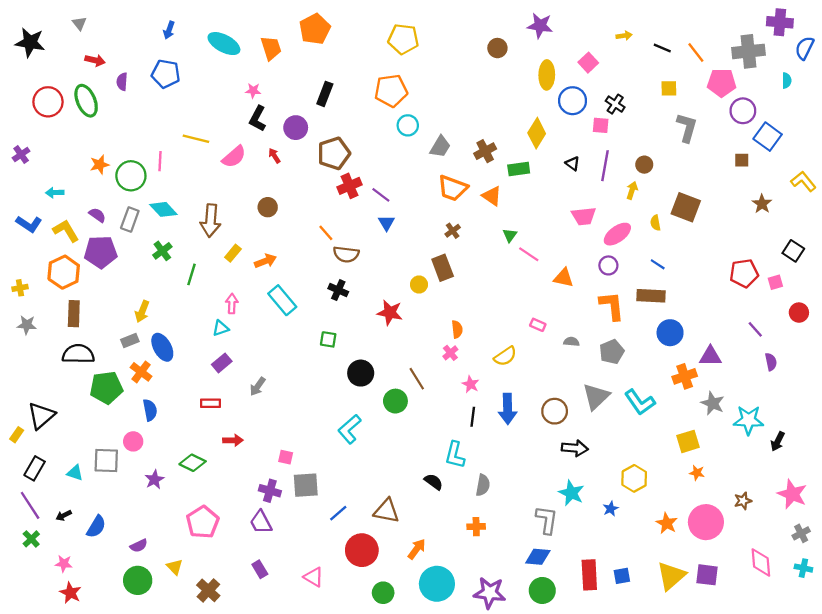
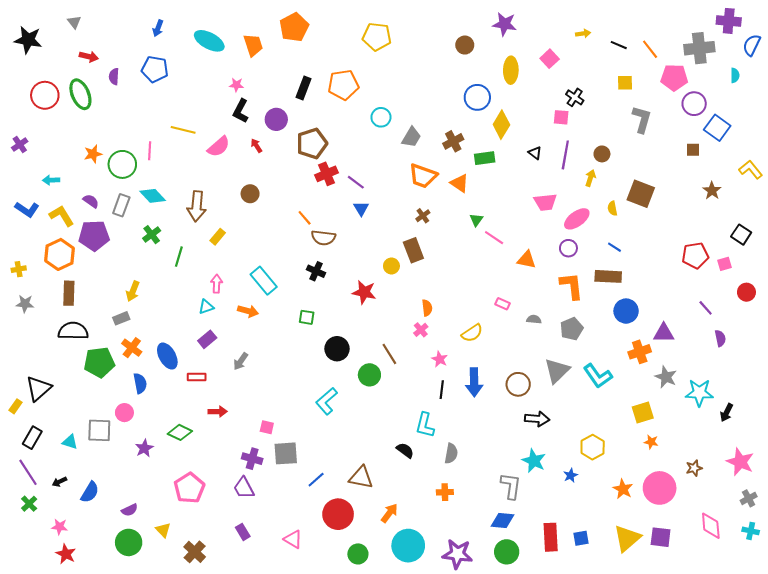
orange pentagon: (391, 91) -> (343, 85), moved
blue circle: (573, 101) -> (477, 97), moved
orange arrow: (265, 261) -> (248, 311), moved, turned 36
blue ellipse: (162, 347) -> (167, 356), moved

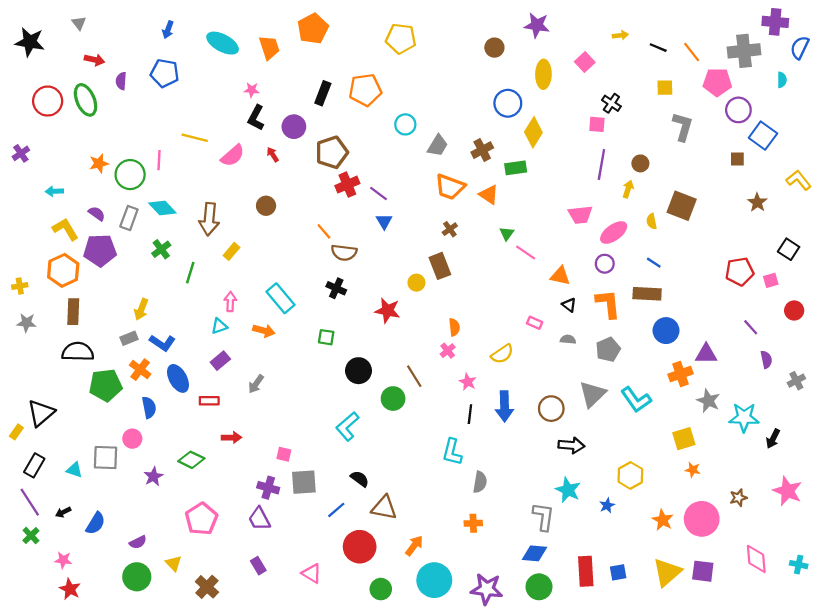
black triangle: (535, 153) -> (569, 305), moved
blue L-shape: (27, 209) -> (162, 343), moved
black semicircle: (405, 450) -> (360, 479), moved
gray cross: (749, 498) -> (796, 381), moved

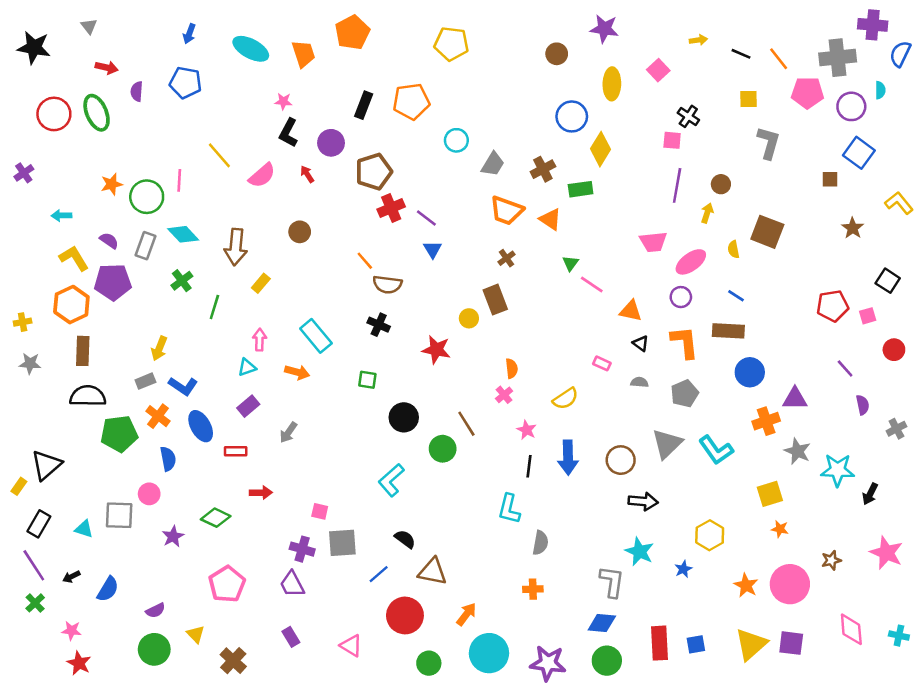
purple circle: (738, 110) -> (851, 106), moved
yellow line: (195, 138) -> (219, 155), turned 35

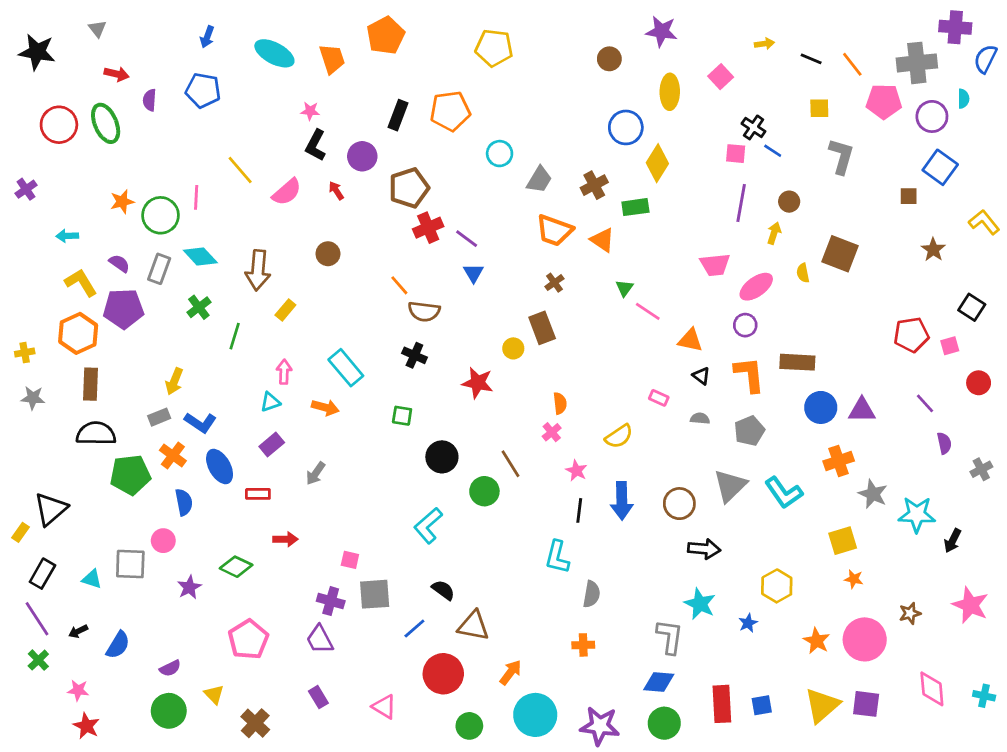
blue line: (736, 296) -> (773, 151), moved
purple triangle: (795, 399) -> (862, 410), moved

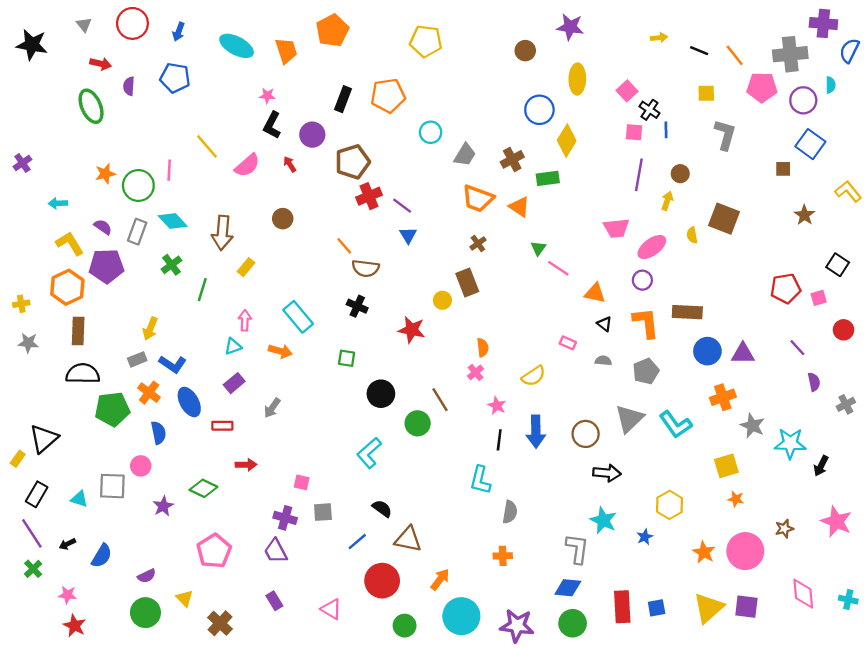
pink square: (721, 77) -> (627, 91), moved
red circle: (59, 125) -> (132, 23), moved
blue line: (773, 151) -> (666, 130), turned 56
gray square: (375, 594) -> (323, 512), size x0.7

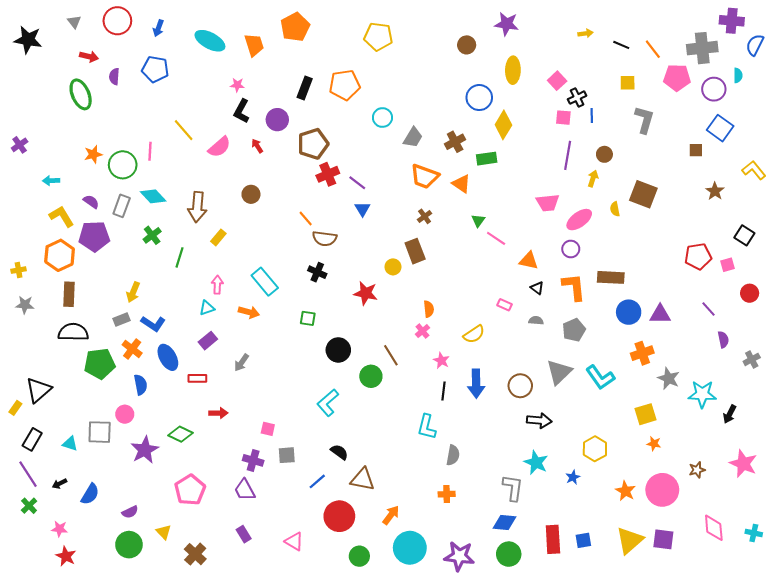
black cross: (649, 110) -> (577, 98), turned 30
purple star: (163, 506) -> (145, 450), size x1.5

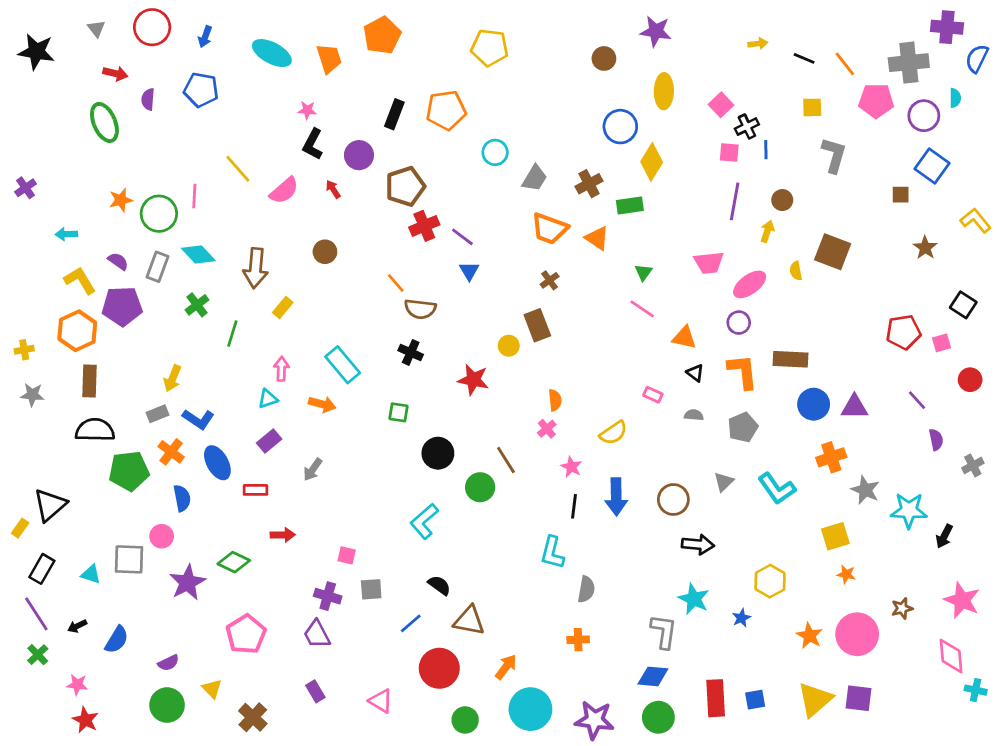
green triangle: (478, 221) -> (643, 272), moved
gray triangle: (559, 372) -> (724, 482), size x0.6
pink diamond: (714, 528) -> (951, 656), moved

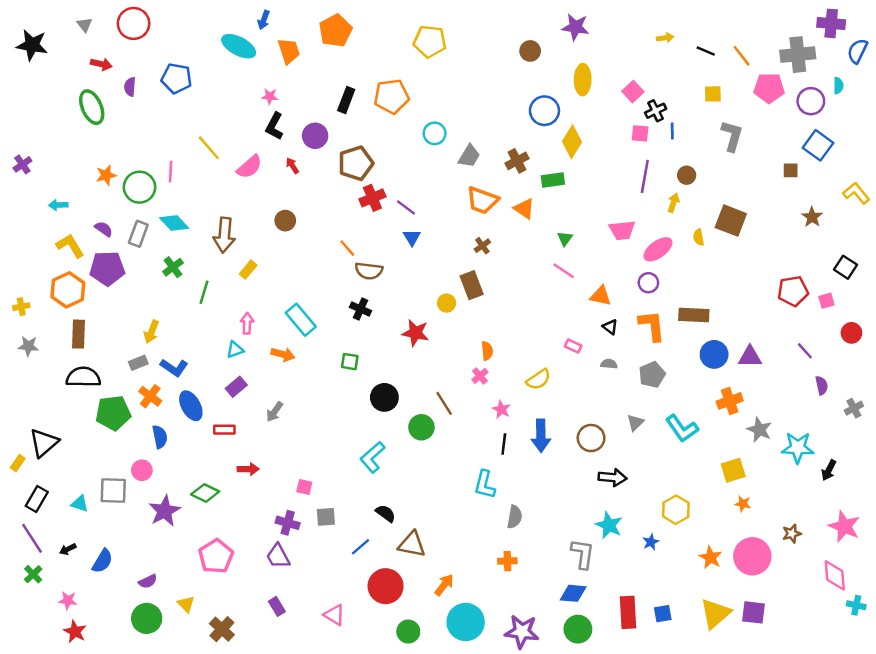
blue arrow: (205, 37) -> (264, 20), moved

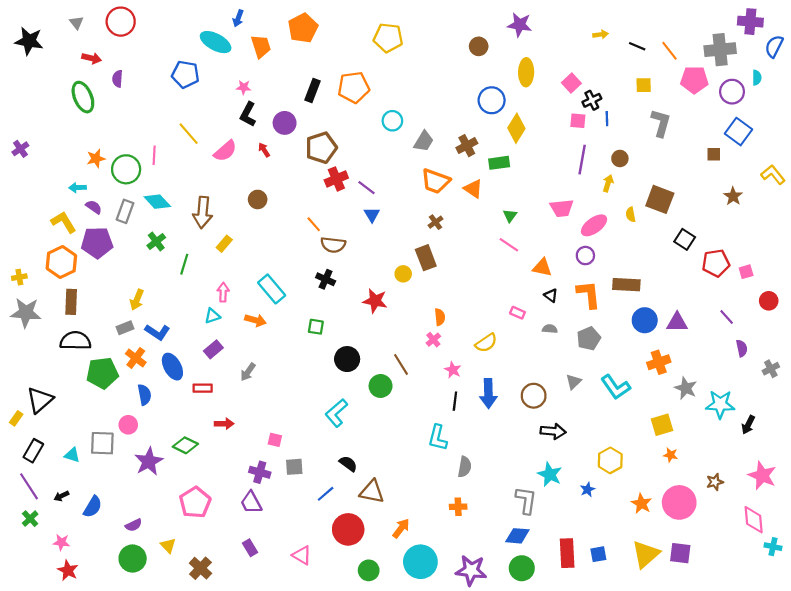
blue pentagon: (177, 78) -> (185, 74), moved
cyan arrow: (58, 205) -> (78, 188), moved
black square: (846, 267) -> (685, 239), moved
gray star: (28, 346) -> (26, 313), size x1.6

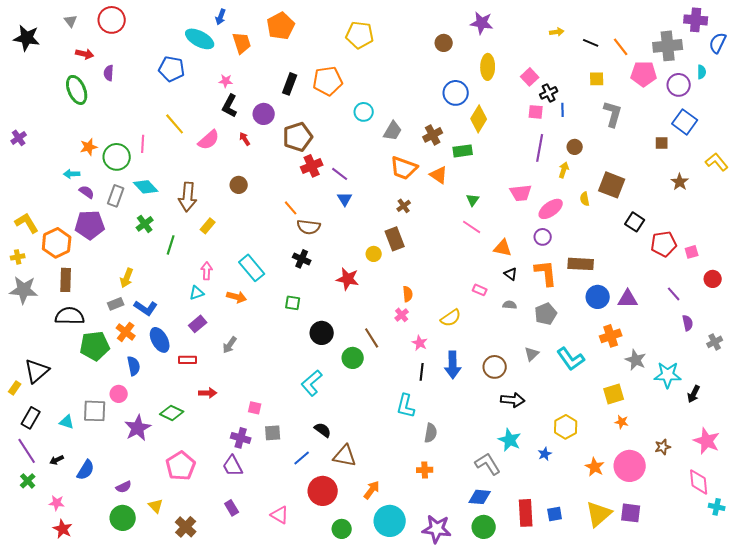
yellow L-shape: (64, 222) -> (27, 223), moved
gray L-shape: (526, 500) -> (488, 464), turned -40

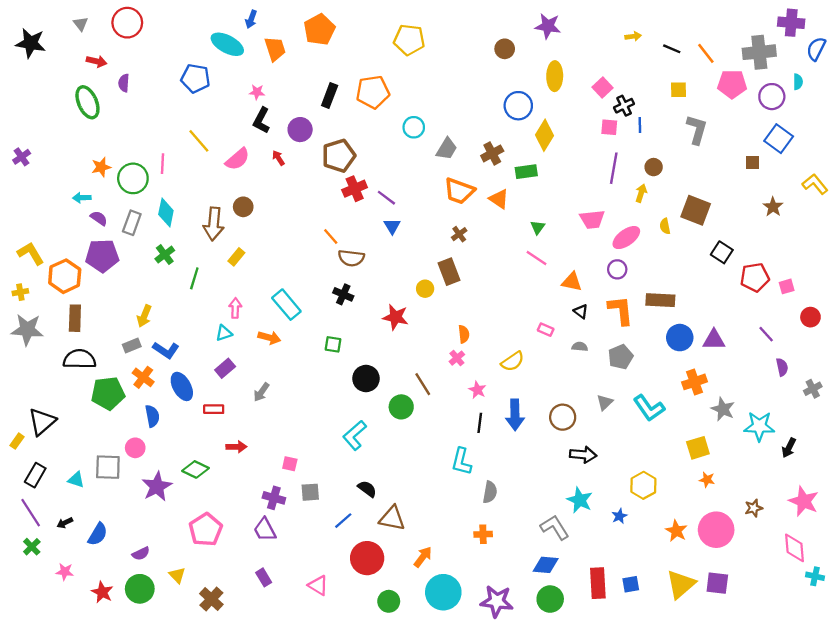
brown circle: (239, 185) -> (243, 207), moved
cyan diamond: (146, 187) -> (166, 213), turned 55
red star: (63, 529) -> (102, 592), moved

